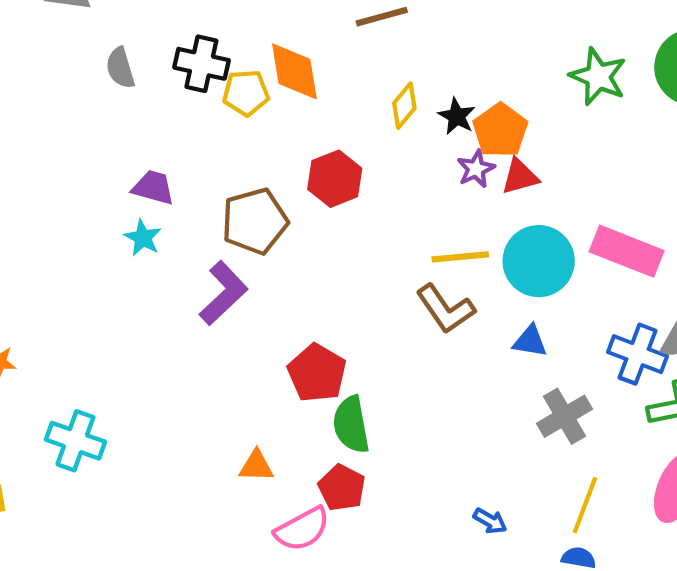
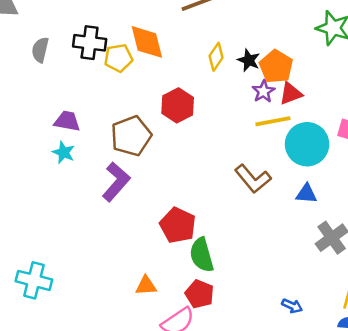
gray semicircle: (120, 68) -> (40, 50), turned 35
yellow line: (460, 257) -> (273, 121), moved

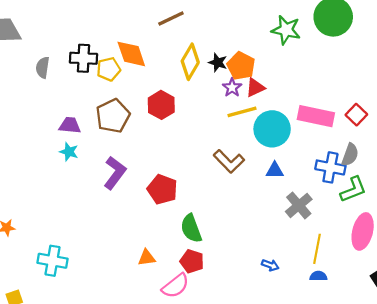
yellow diamond: (216, 57) -> (190, 62), size x1.5
brown pentagon: (131, 136) -> (113, 116), moved
red pentagon: (178, 225) -> (162, 189), moved

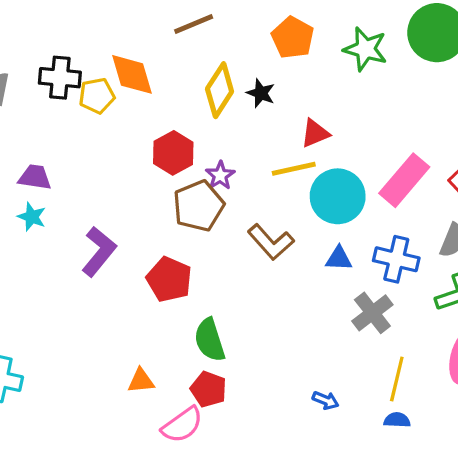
orange pentagon: (241, 66) -> (293, 38), moved
purple star: (232, 88) -> (220, 175), moved
brown pentagon: (113, 116) -> (199, 206), moved
pink rectangle: (316, 116) -> (404, 180), turned -64
blue cross: (330, 167) -> (396, 259), moved

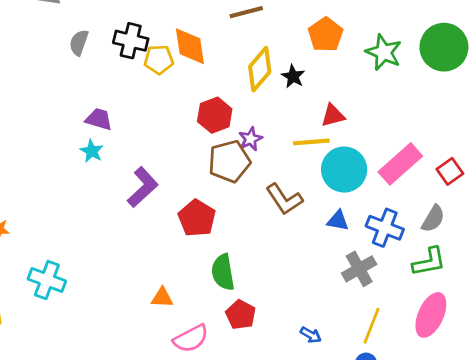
red pentagon: (209, 389) -> (241, 315), moved

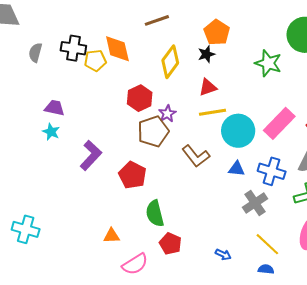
green star: (384, 52) -> (268, 63), moved
black star: (293, 76) -> (206, 54), moved, turned 30
red triangle: (333, 115) -> (208, 87), moved
yellow line: (371, 326) -> (267, 244), turned -64

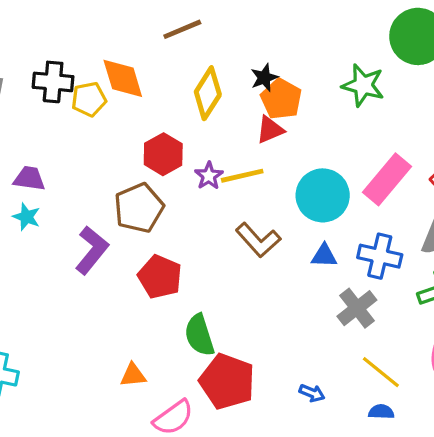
orange pentagon: (217, 32) -> (281, 99), moved
yellow line: (212, 112) -> (242, 176), moved
brown pentagon: (153, 131) -> (139, 208), moved
red pentagon: (170, 244) -> (227, 381), size x1.6

